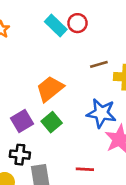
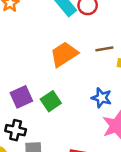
orange trapezoid: (50, 89) -> (64, 54), moved
blue star: (101, 113) -> (101, 98), size x0.7

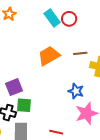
green square: (51, 101) -> (24, 105), moved, turned 35

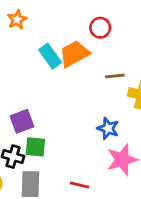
cyan rectangle: (52, 18) -> (50, 56), moved
orange trapezoid: (49, 56) -> (74, 54), moved

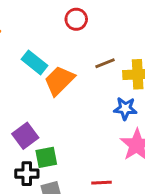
orange trapezoid: (74, 54) -> (59, 81), moved
blue star: (108, 128) -> (125, 108), moved

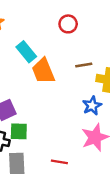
orange trapezoid: (59, 81) -> (43, 71), turned -80
blue star: (125, 108) -> (92, 106), turned 30

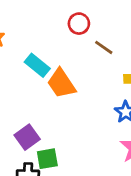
brown line: (84, 65) -> (104, 47), moved, turned 56

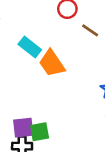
purple square: (27, 137) -> (23, 128), moved, turned 30

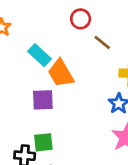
purple square: (23, 128) -> (43, 100), moved

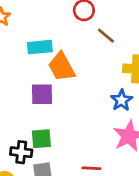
cyan rectangle: (40, 55) -> (40, 47), turned -50

